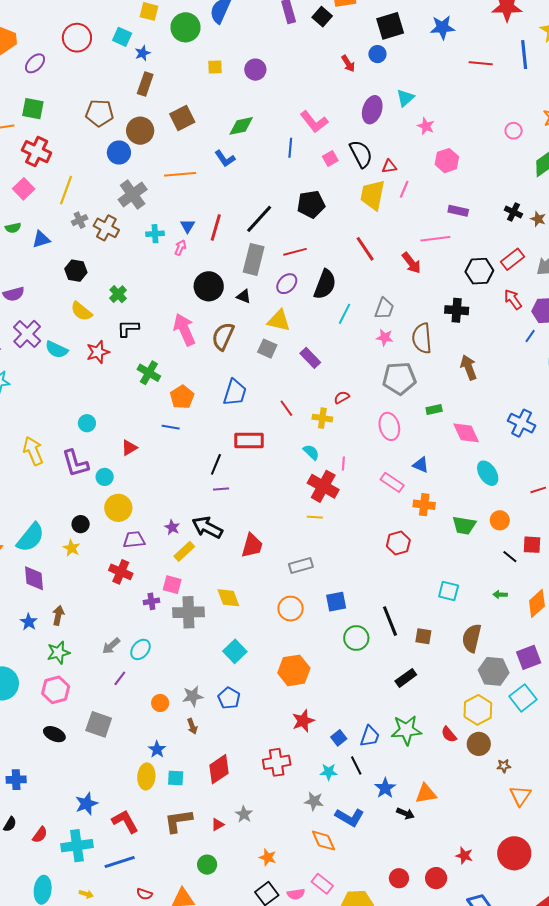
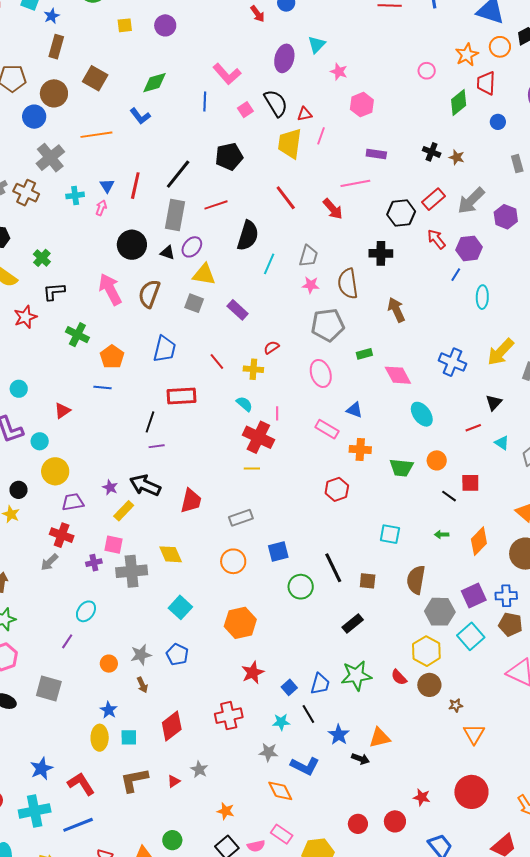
brown square: (182, 118) -> (95, 78), turned -30
purple ellipse: (287, 284) -> (192, 247), moved
gray arrow: (111, 646) -> (49, 562), moved
green circle: (207, 865) -> (172, 840), moved

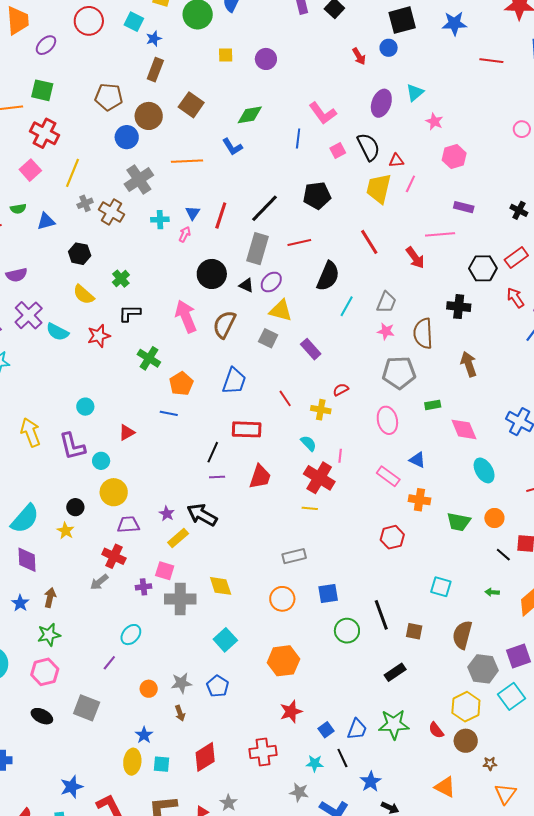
red trapezoid: (191, 501) -> (260, 477), moved
orange triangle: (380, 738) -> (445, 787), moved, turned 35

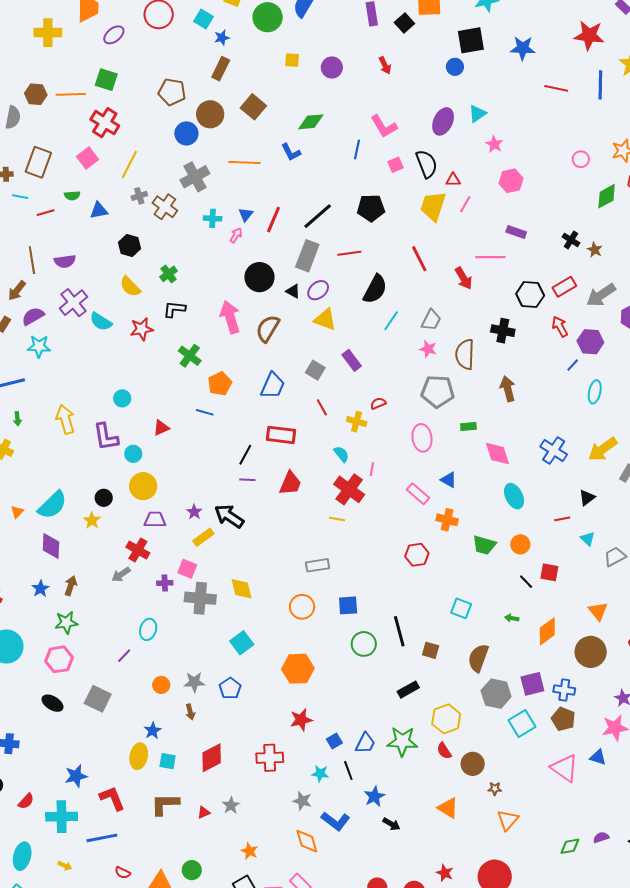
red arrow: (359, 56) -> (385, 65), moved
gray square: (268, 338) -> (315, 370), moved
cyan ellipse: (131, 635) -> (148, 629), turned -30
yellow hexagon: (466, 707) -> (446, 719), moved

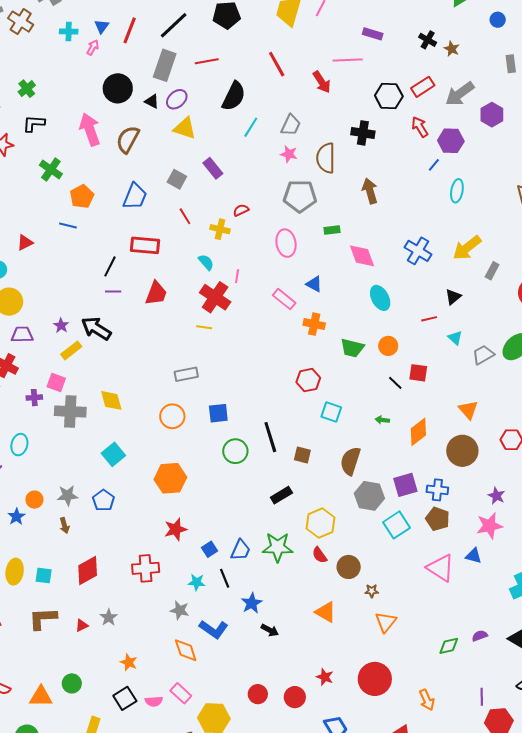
red hexagon: (417, 555) -> (308, 380), moved
blue star: (153, 731) -> (16, 517), moved

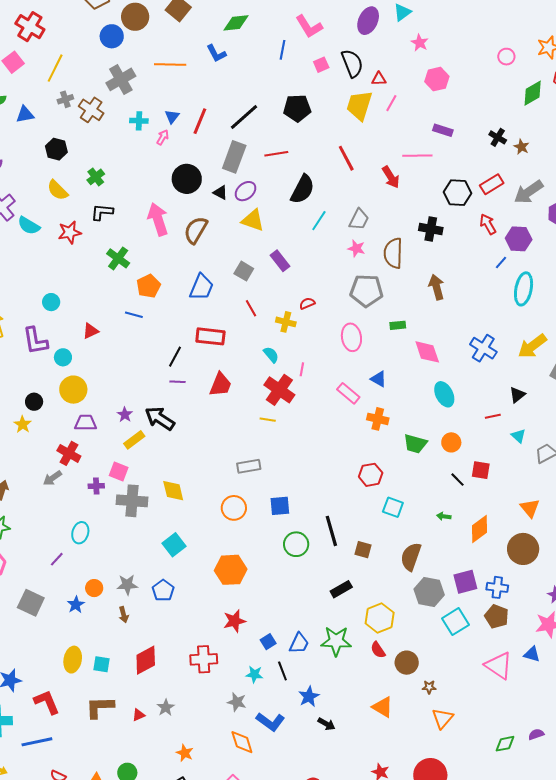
cyan ellipse: (457, 191) -> (524, 289), size x1.4

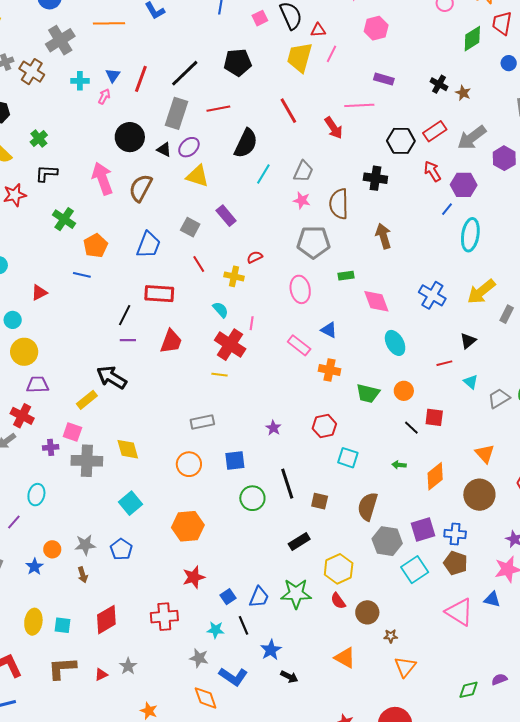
purple star: (125, 415) -> (273, 428), moved

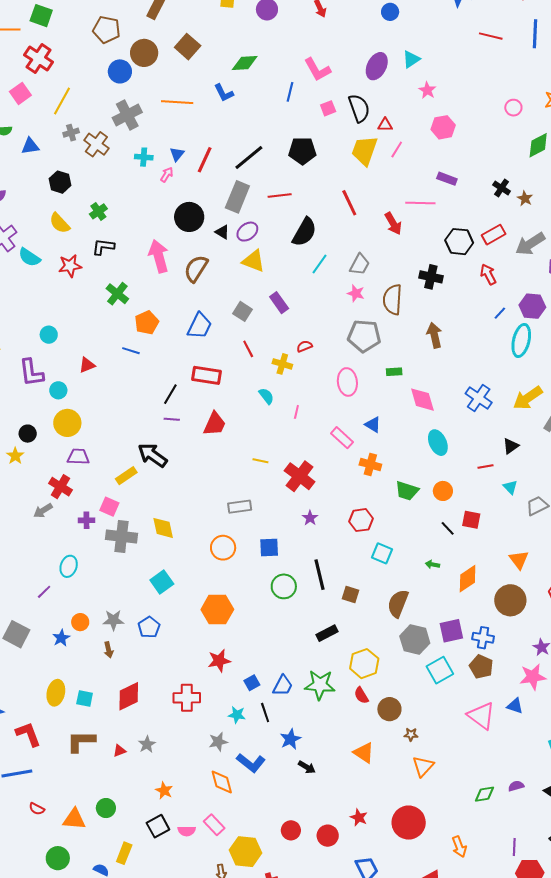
purple hexagon: (464, 185) -> (532, 306), moved
red cross: (230, 345) -> (300, 476), moved
gray star: (199, 658) -> (218, 742), turned -30

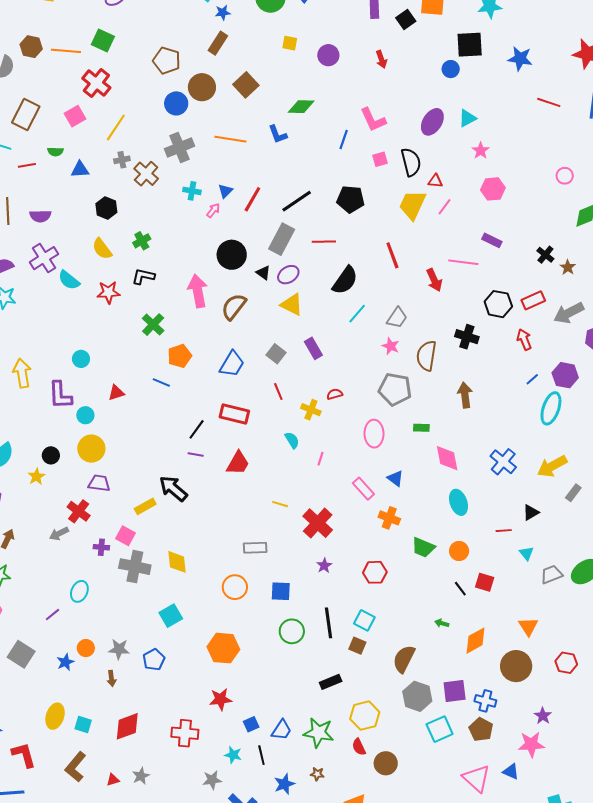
cyan square: (382, 553) -> (364, 620), moved
brown star: (411, 734) -> (317, 774), moved
brown L-shape: (81, 741) -> (76, 767), turned -56

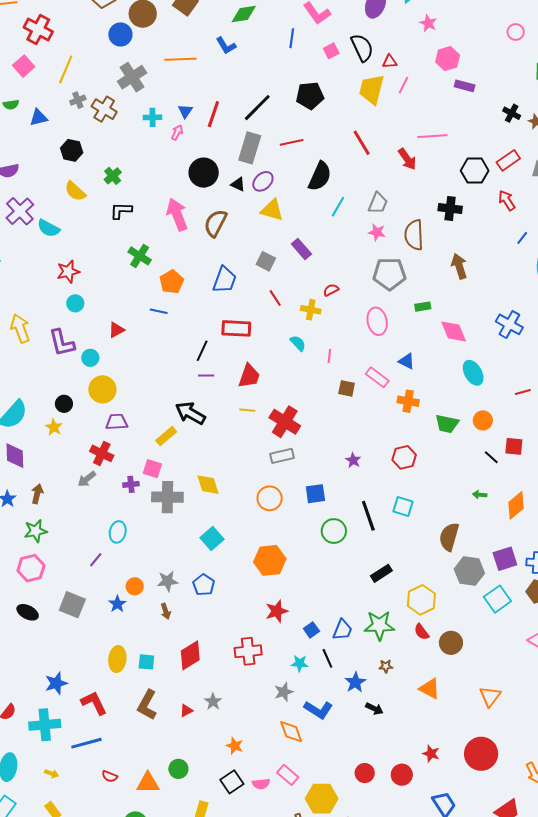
purple rectangle: (492, 240) -> (465, 86), moved
red star: (108, 292) -> (68, 272), moved
yellow line: (280, 504) -> (247, 410), moved
red cross: (318, 523) -> (285, 422), moved
brown square: (357, 646) -> (347, 388), moved

